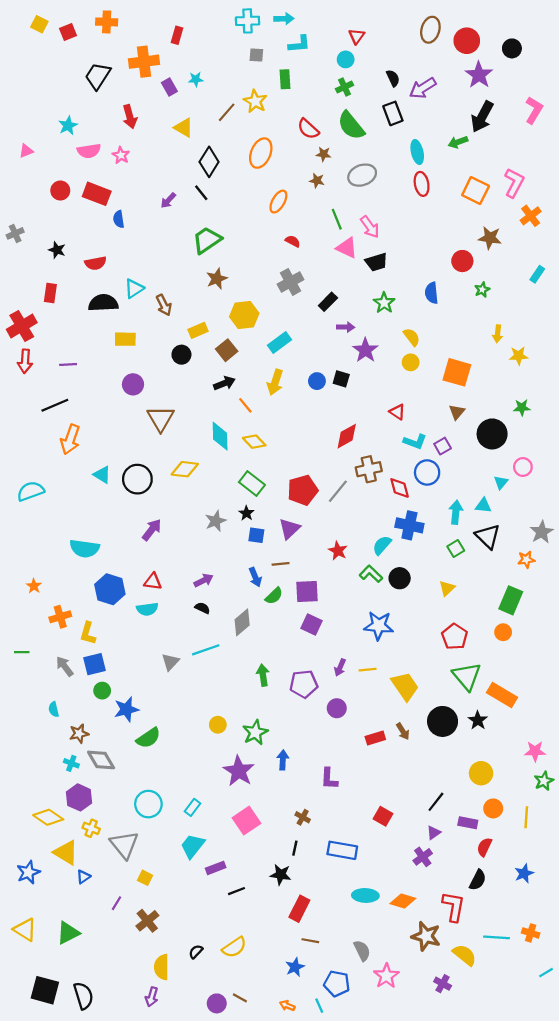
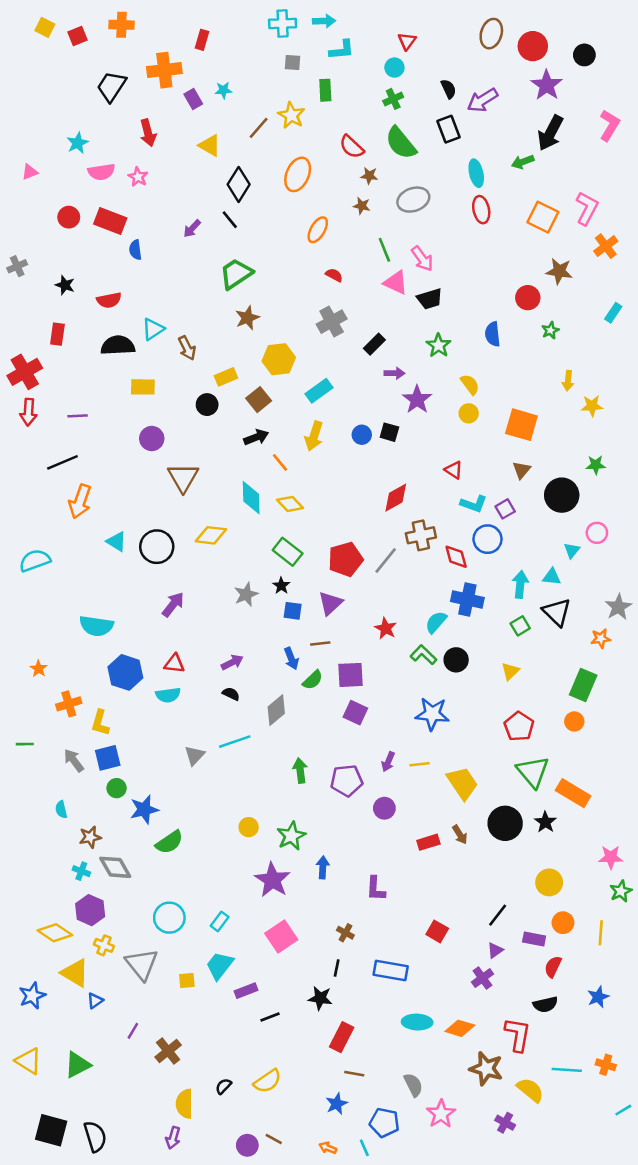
yellow square: (145, 878) -> (187, 981), moved, turned -32
black semicircle: (478, 880) -> (545, 1004), turned 50

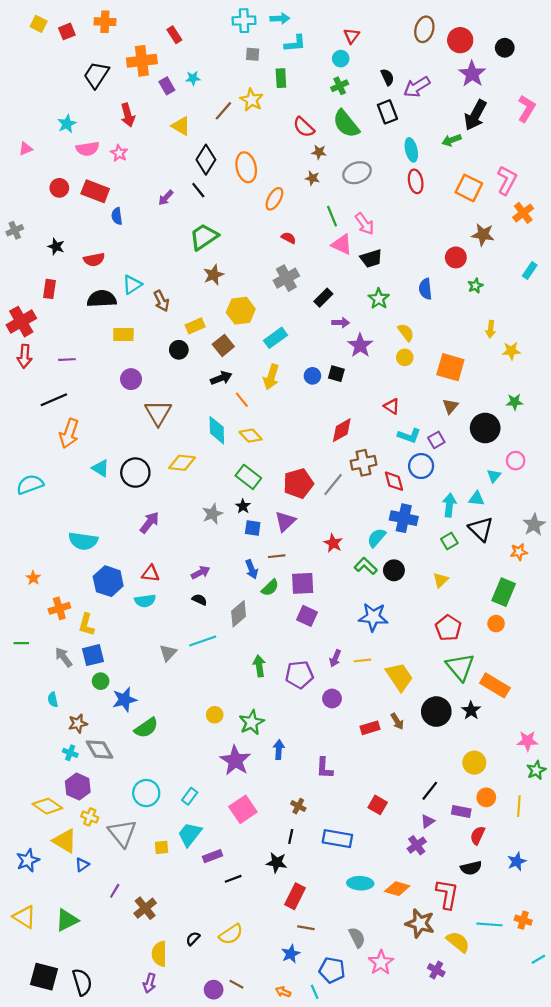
red rectangle: (202, 40) -> (174, 35), turned -49
orange ellipse: (298, 174) -> (246, 167), moved, turned -36

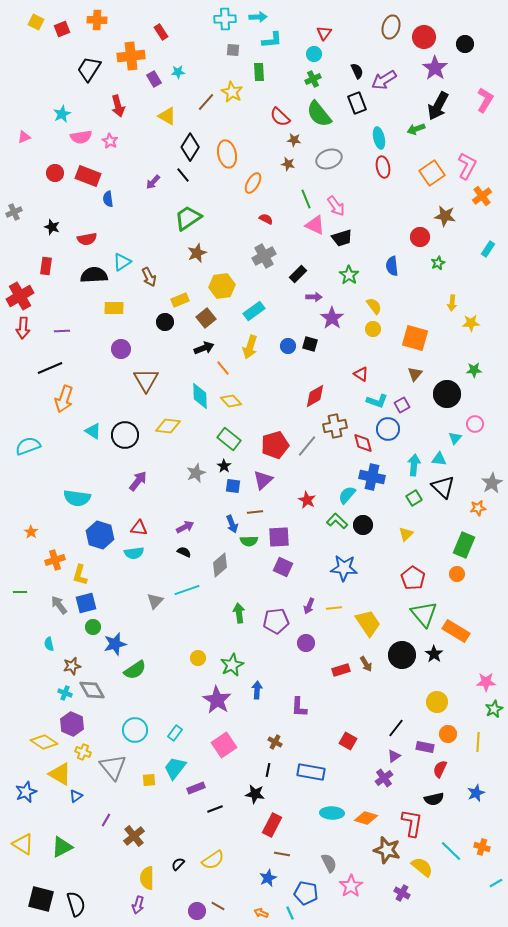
orange square: (469, 188) -> (432, 173), turned 30
green semicircle: (270, 588) -> (249, 541), turned 42
cyan line: (490, 924) -> (451, 851), turned 40

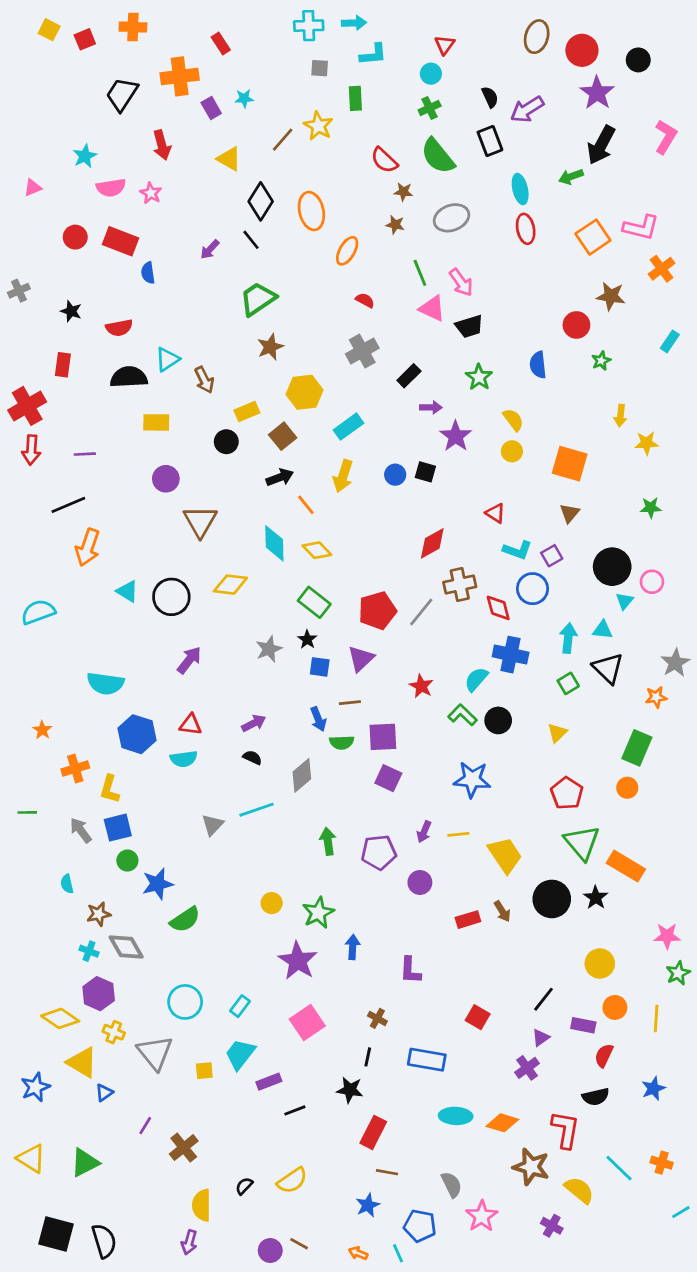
pink L-shape: (467, 166) -> (641, 227), turned 76
black circle: (447, 394) -> (612, 567), moved

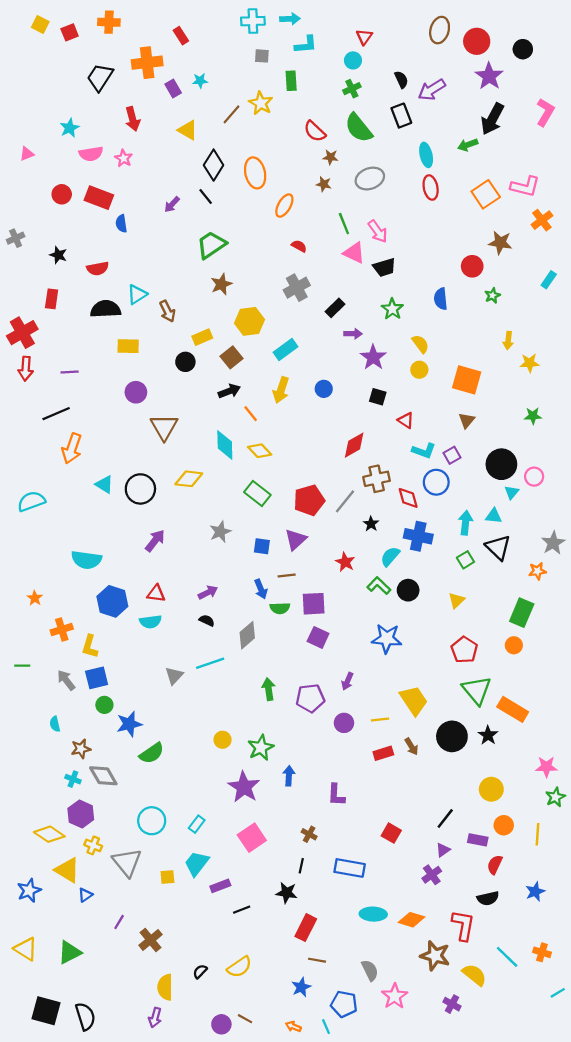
black square: (425, 472) -> (378, 397), moved
black star: (307, 639) -> (371, 524), moved
yellow line: (458, 834) -> (380, 720), moved

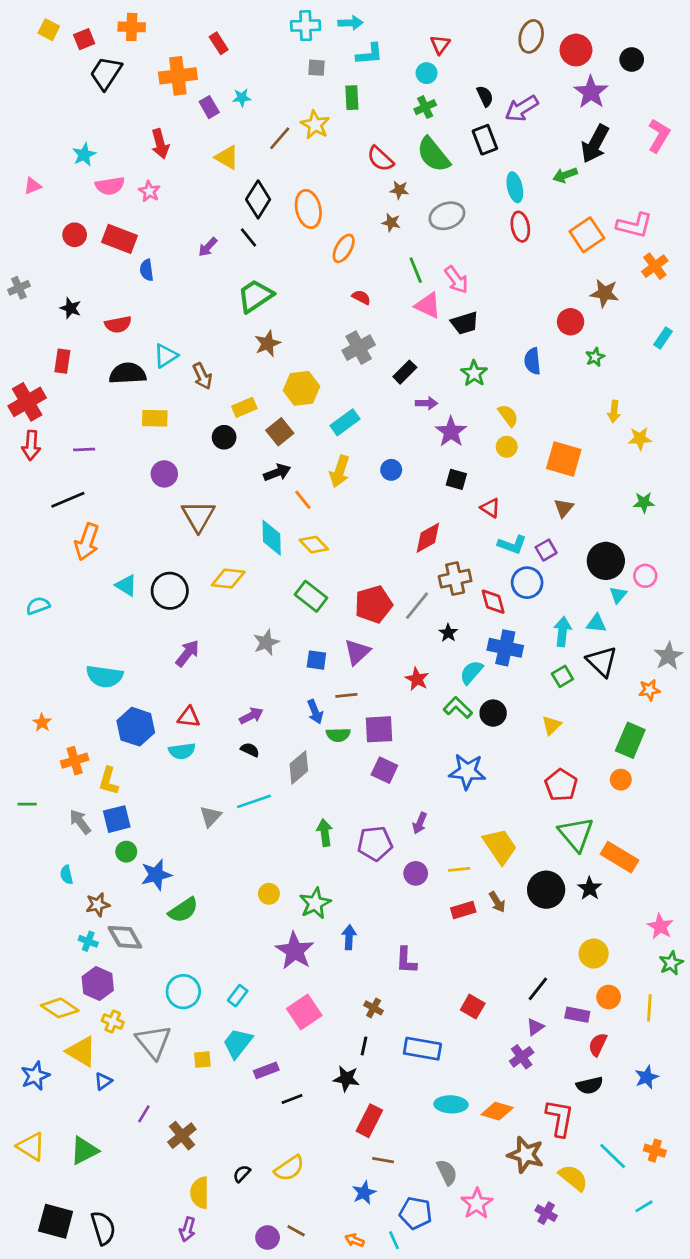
black trapezoid: (100, 77) -> (106, 73), moved
cyan semicircle: (31, 501) -> (38, 606), size x0.7
pink star: (546, 767) -> (660, 926), turned 30
cyan line: (558, 993) -> (644, 1206), moved

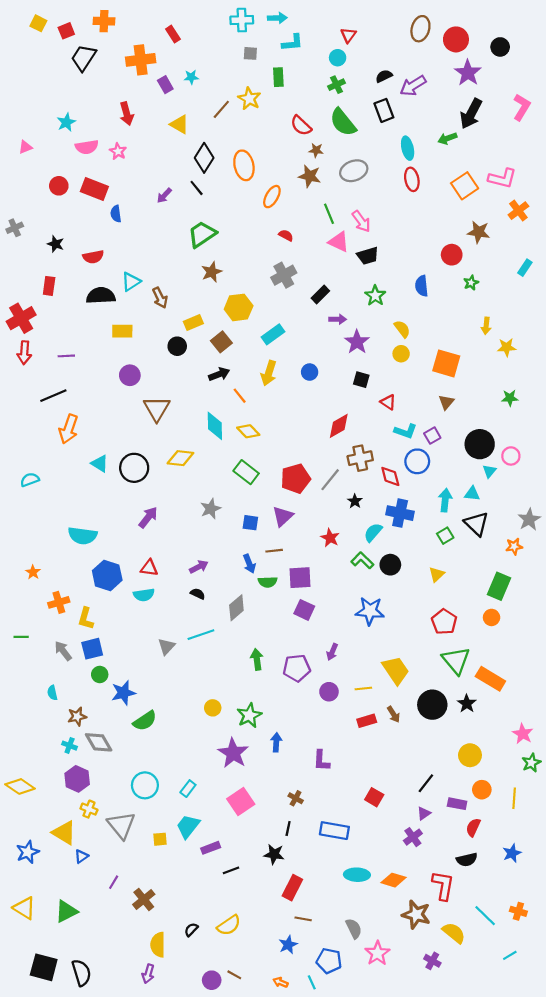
black semicircle: (485, 96) -> (384, 76), turned -91
brown star: (391, 223) -> (310, 176), size x1.5
yellow diamond: (60, 1008) -> (20, 786), moved

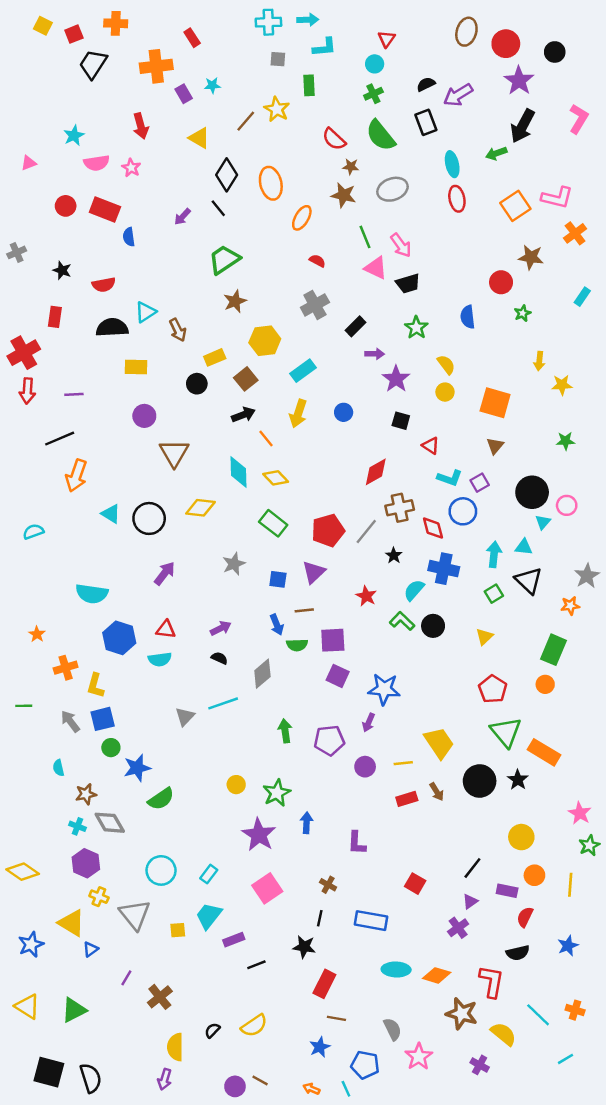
blue star: (370, 611) -> (384, 689), moved

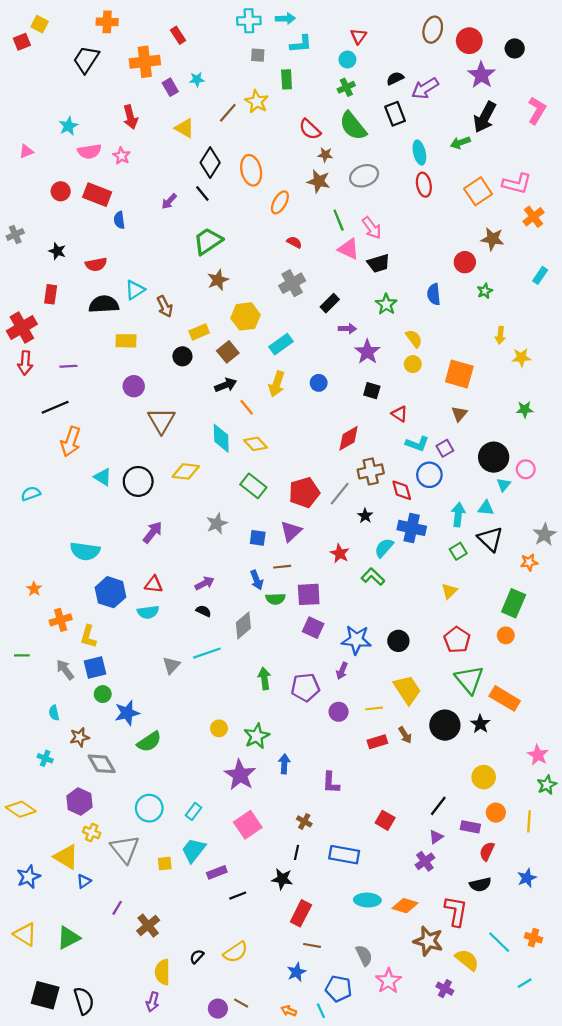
red square: (74, 34) -> (22, 42), moved
black circle: (433, 626) -> (398, 641), moved
cyan cross: (78, 826) -> (45, 758), moved

